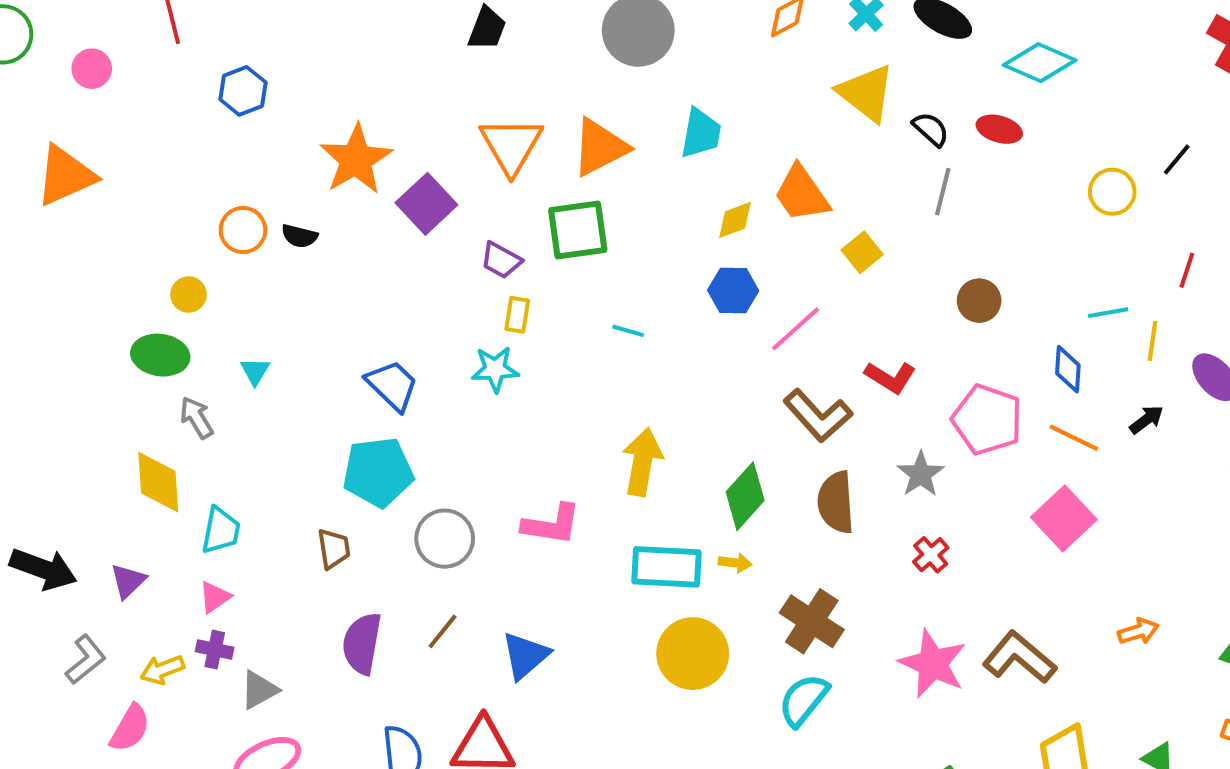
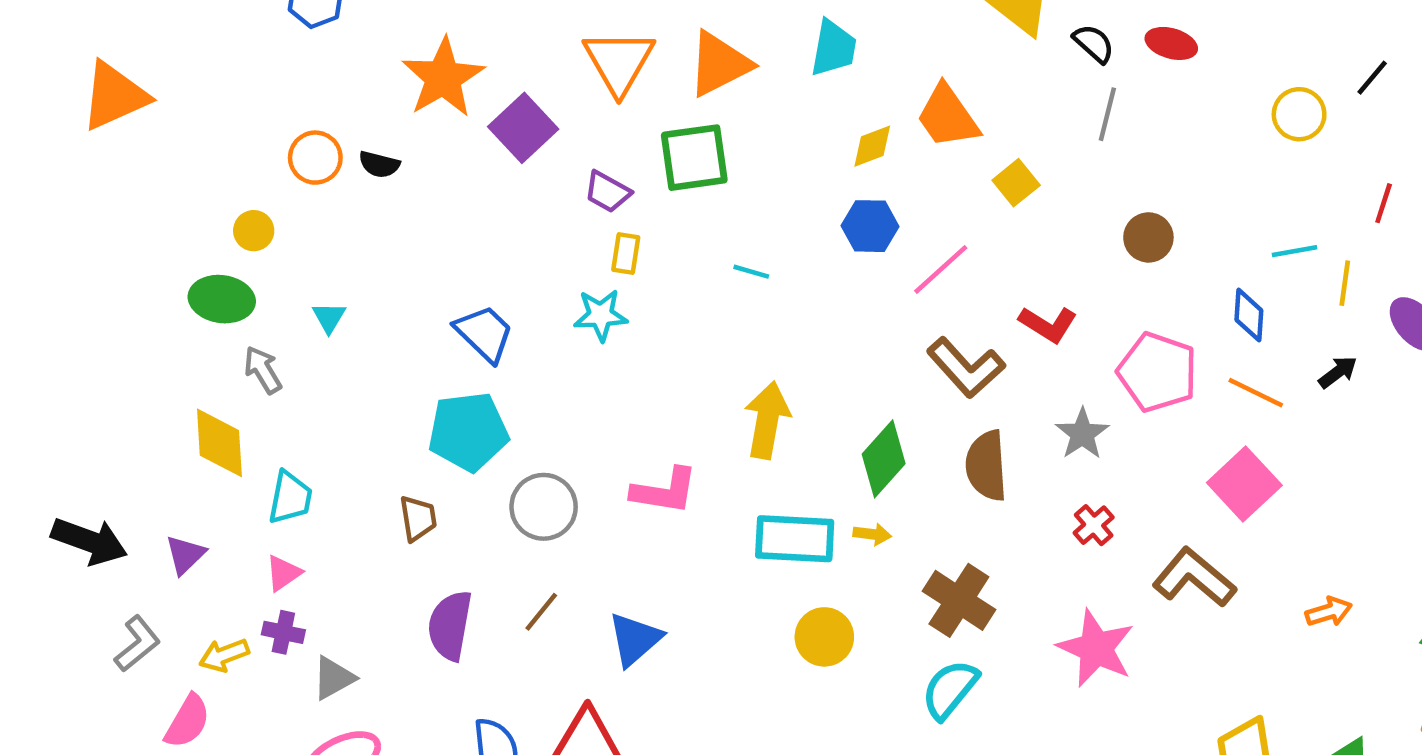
yellow circle: (693, 654) -> (824, 637), size x0.7
brown L-shape: (1019, 658) -> (1194, 578), moved

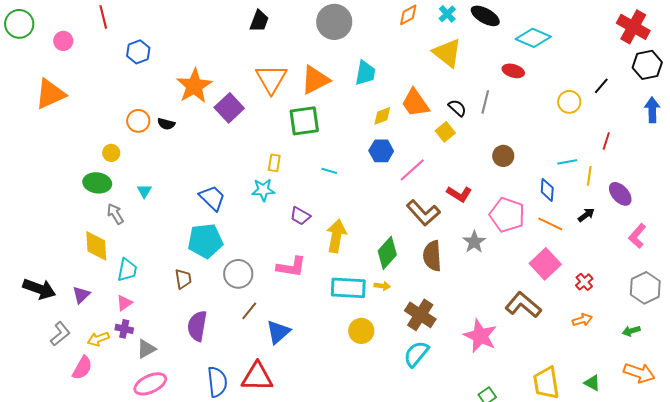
black semicircle: (1094, 43) -> (457, 108), moved
purple trapezoid: (607, 192) -> (300, 216), moved
red cross: (1094, 525) -> (584, 282), moved
brown line: (541, 612) -> (249, 311), moved

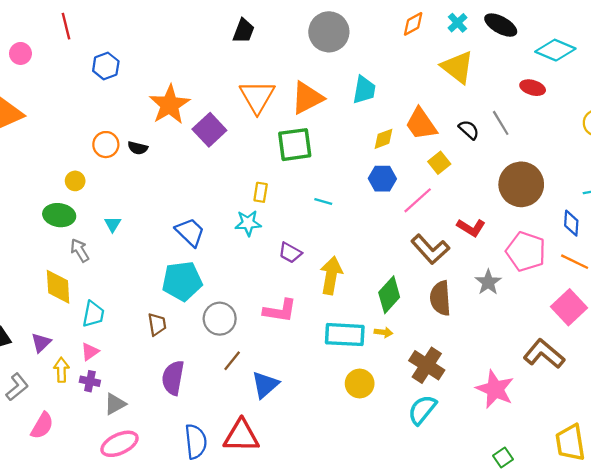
gray line: (485, 102) -> (501, 123), turned -45
yellow square: (445, 132) -> (439, 163), moved
brown circle: (503, 156) -> (521, 184), size x1.8
yellow arrow: (98, 339) -> (61, 370), moved, turned 110

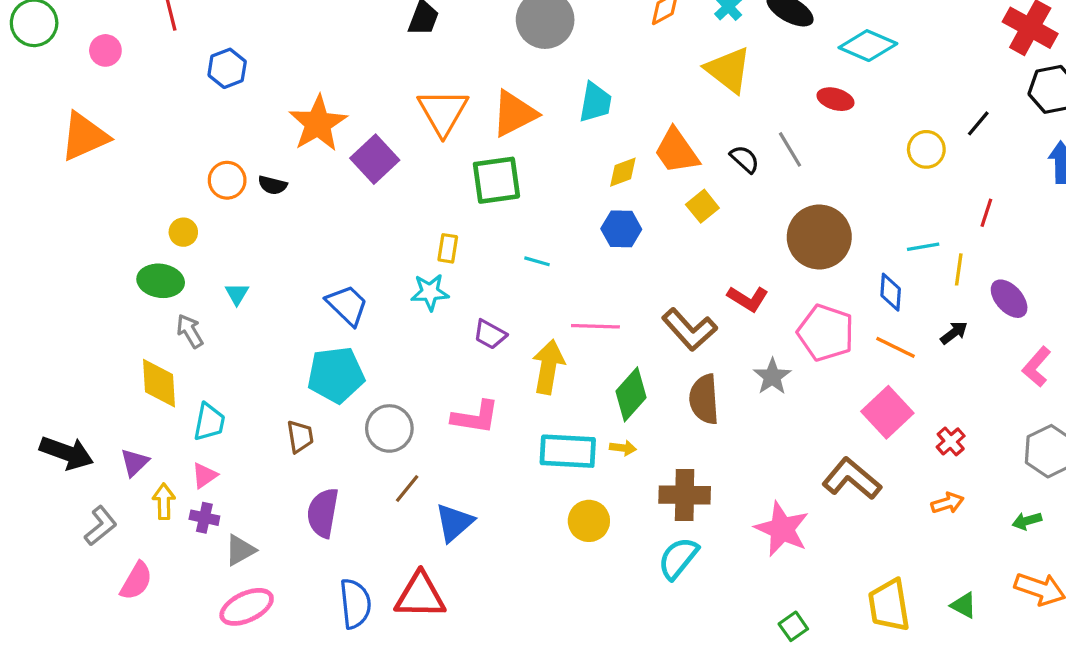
pink line: (418, 200) -> (595, 326), moved, turned 44
brown cross: (427, 365) -> (685, 495), turned -32

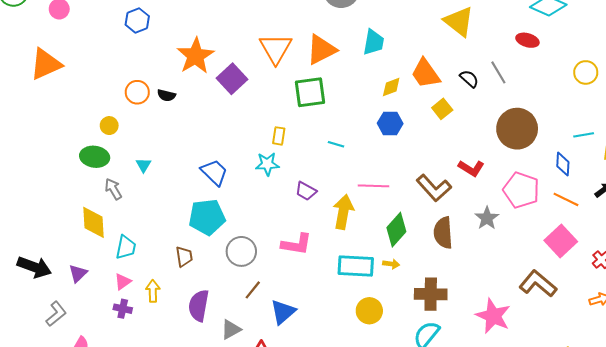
yellow arrow: (164, 501) -> (153, 291), moved
gray triangle: (240, 550) -> (231, 329), moved

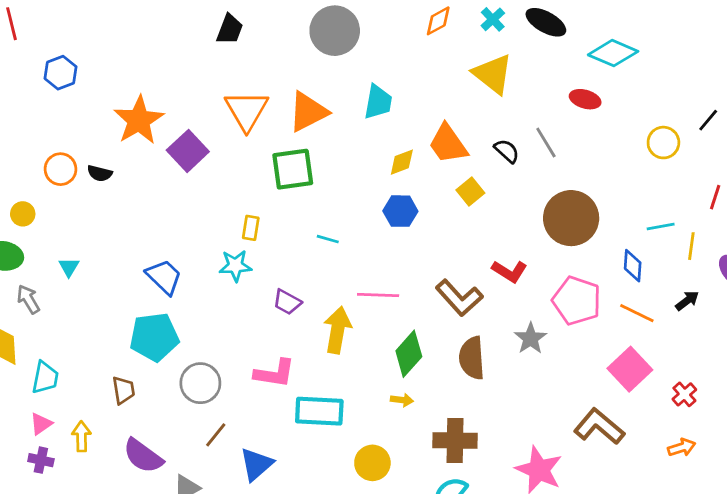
cyan rectangle: (356, 266) -> (319, 411), moved
purple semicircle: (199, 306) -> (143, 456), turned -64

